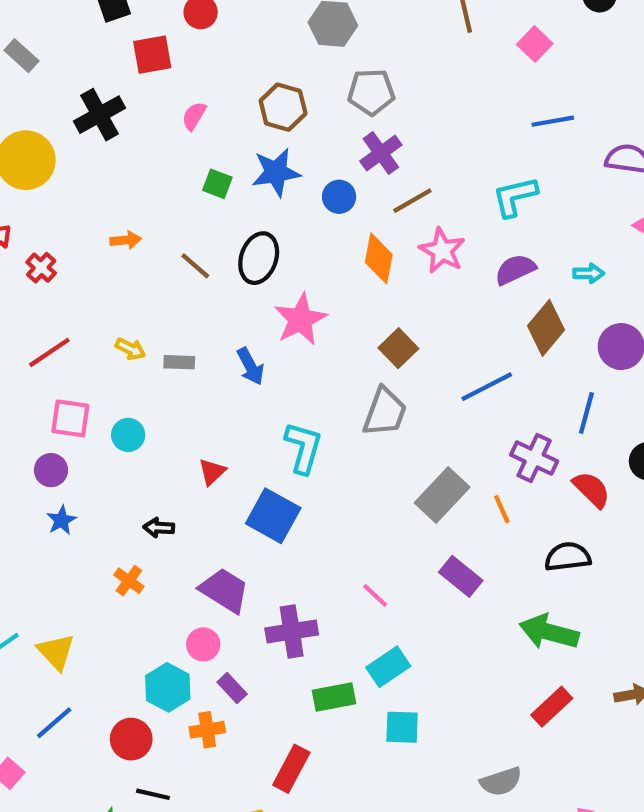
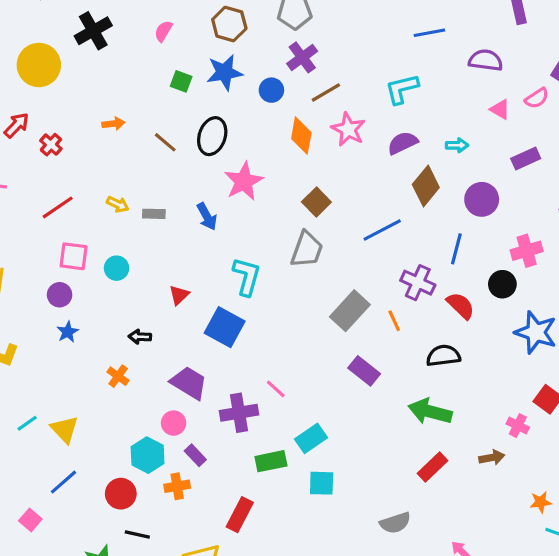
pink line: (375, 595) -> (276, 389), moved

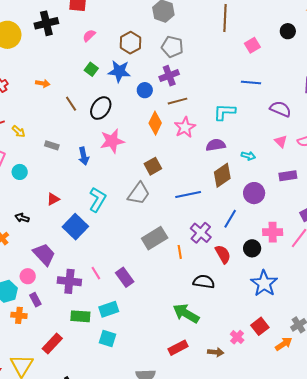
yellow arrow: (118, 204) -> (19, 131), moved
purple rectangle: (364, 371) -> (125, 277), moved

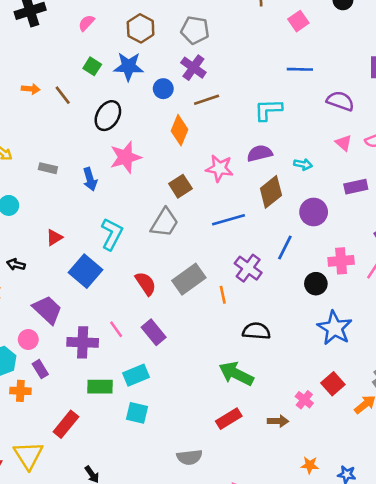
purple cross: (169, 76) -> (193, 68), turned -30
brown line: (71, 104) -> (63, 95), moved
pink star: (185, 127) -> (219, 168), moved, turned -30
red semicircle: (223, 254) -> (146, 284), moved

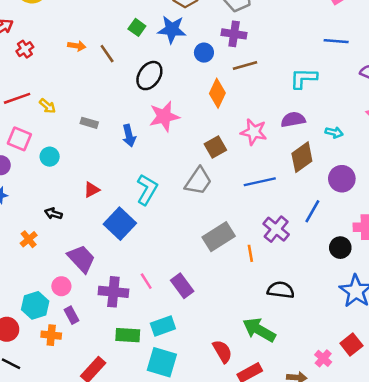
purple cross: (193, 68) -> (234, 34), turned -30
red semicircle: (146, 284) -> (222, 351), moved
cyan square: (137, 413) -> (162, 362), size x1.4

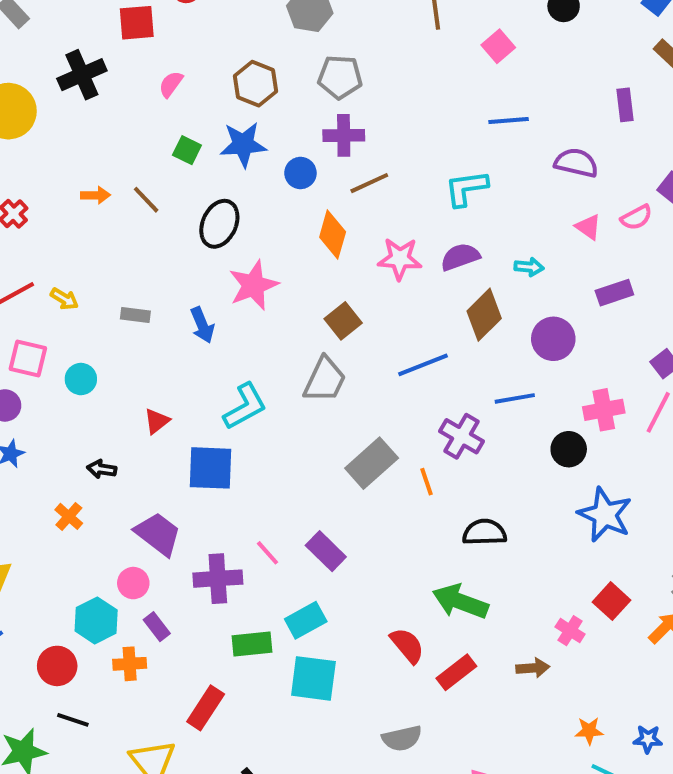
pink star: (254, 132) -> (400, 259), moved
cyan L-shape: (147, 189) -> (245, 406), turned 40
blue line: (312, 211) -> (515, 398), turned 60
blue square: (120, 224) -> (210, 468), turned -32

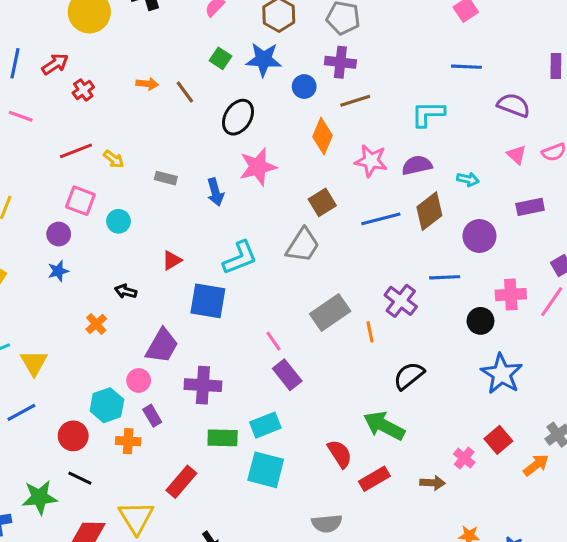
blue line: (423, 365) -> (381, 219), moved
black semicircle: (484, 532) -> (409, 376), turned -44
purple trapezoid: (158, 534) -> (162, 346), turned 75
pink line: (267, 553) -> (273, 341), moved

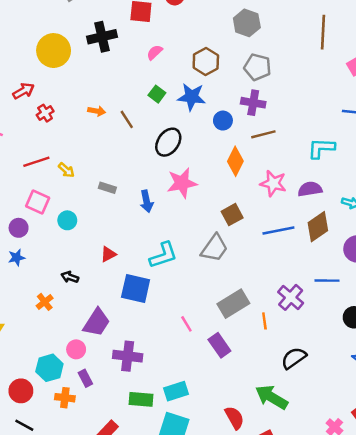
purple rectangle: (287, 375) -> (219, 345), moved

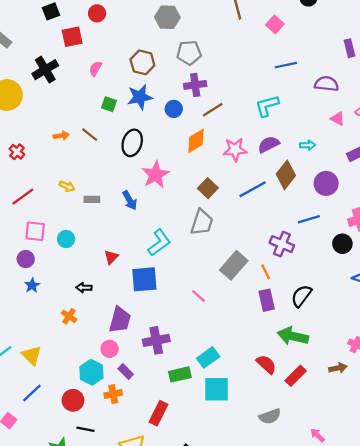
orange diamond: (235, 161) -> (196, 141), turned 50
yellow arrow: (66, 170) -> (67, 186), moved
purple rectangle: (219, 345) -> (267, 300), moved, turned 40

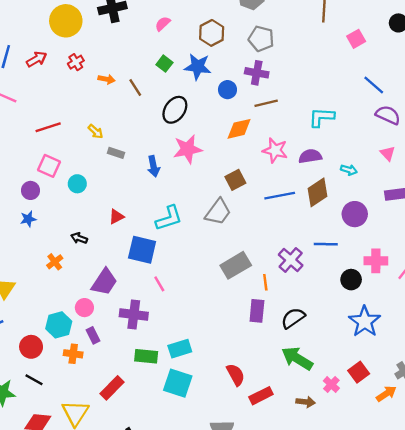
blue line: (286, 65) -> (374, 85), moved, turned 35
red cross: (17, 152) -> (76, 62), moved
pink line: (198, 296) -> (159, 284), moved
green arrow: (293, 336) -> (297, 358), moved

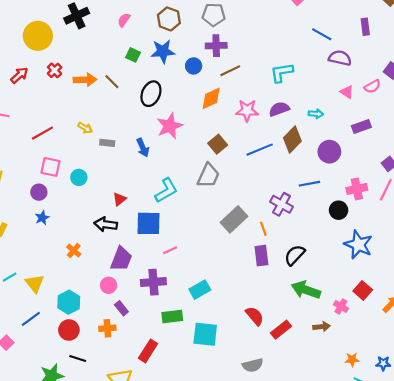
orange arrow: (107, 79) -> (85, 80), size x1.5
black arrow: (79, 238) -> (106, 224), moved, size x1.5
pink line: (159, 284) -> (170, 250), turned -72
cyan hexagon: (59, 325) -> (69, 302), moved
cyan rectangle: (180, 349) -> (200, 290), moved

